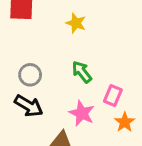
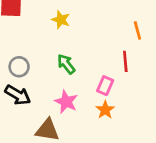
pink rectangle: (113, 96) -> (105, 86), moved

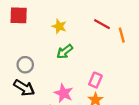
red line: (125, 61) -> (102, 24), moved, turned -56
green arrow: (66, 64) -> (65, 52), moved, turned -91

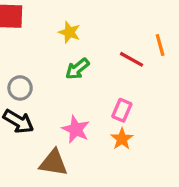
red line: (102, 24) -> (131, 59), moved

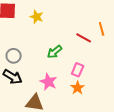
yellow star: (69, 32) -> (37, 17), moved
green arrow: (77, 69) -> (55, 52), moved

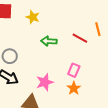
green arrow: (55, 52) -> (49, 41), moved, turned 42
pink star: (49, 82) -> (45, 82), turned 30

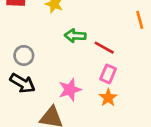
red line: (80, 38) -> (104, 48), moved

